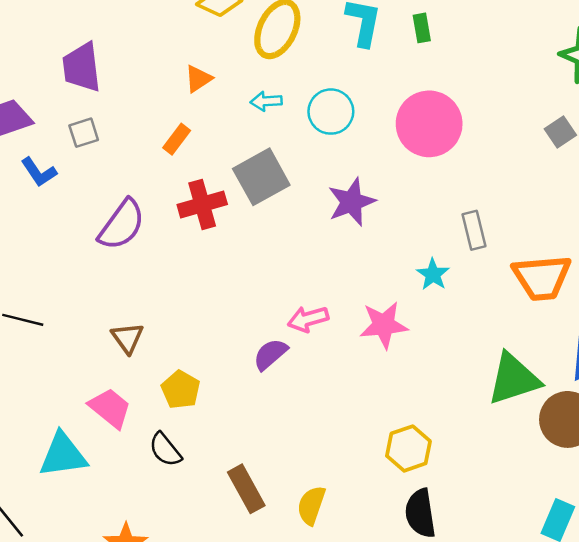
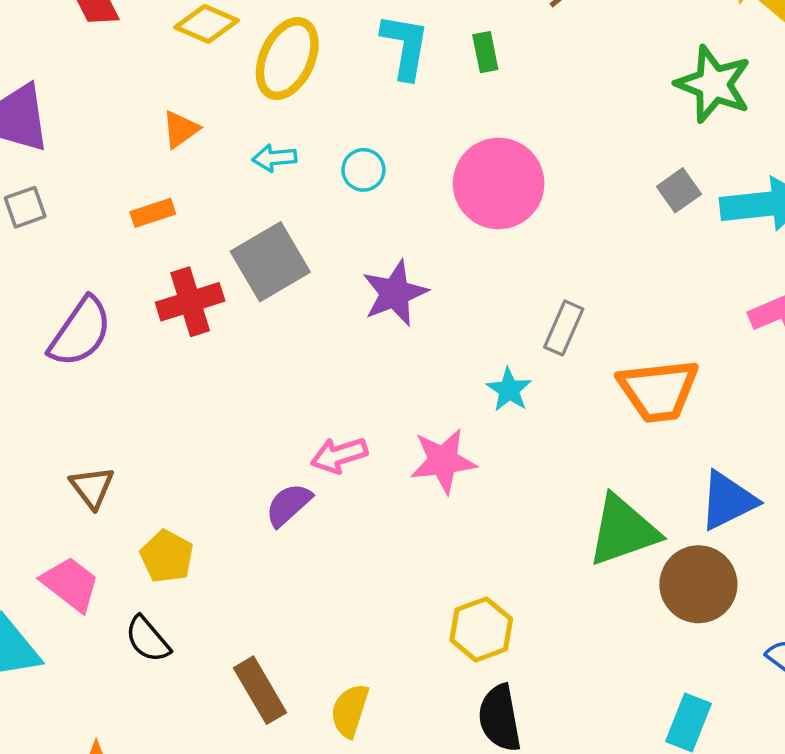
cyan circle: (331, 112) -> (363, 170), size x0.7
orange rectangle: (177, 139) -> (153, 213), turned 36
gray rectangle: (474, 230) -> (564, 328), turned 39

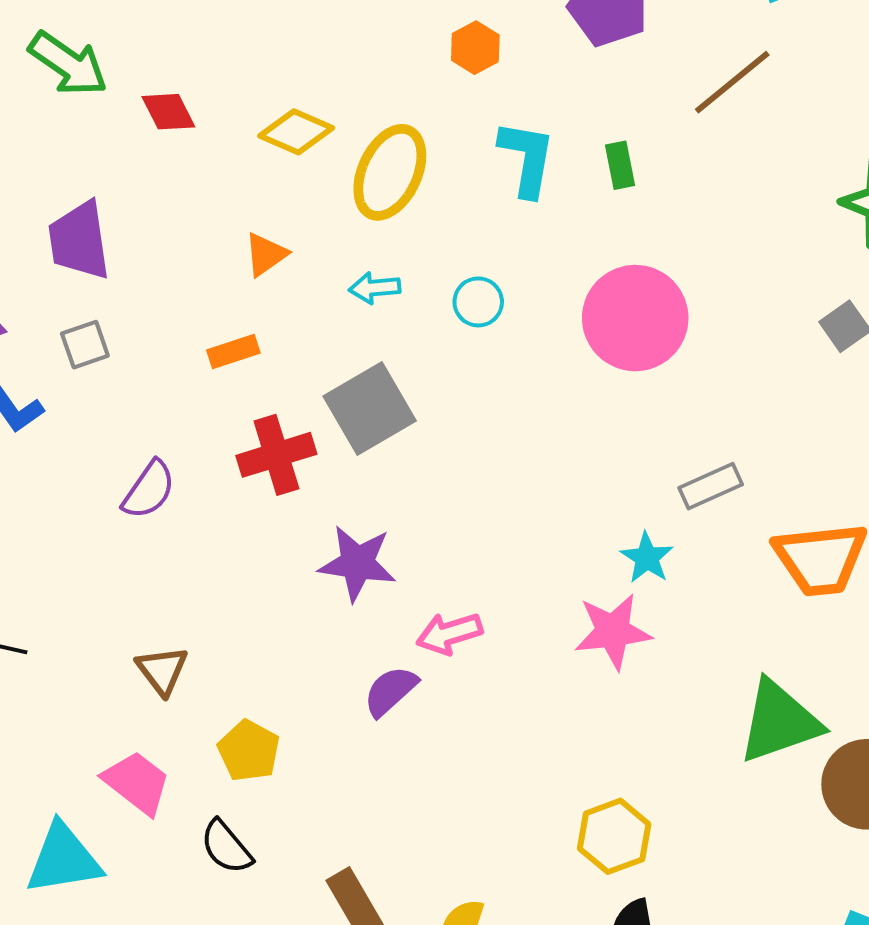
purple star: (395, 293) -> (357, 563), moved, turned 30
gray rectangle: (564, 328) -> (711, 486), turned 42
purple semicircle: (80, 332) -> (149, 490), size x0.7
pink star: (443, 461) -> (613, 631), moved

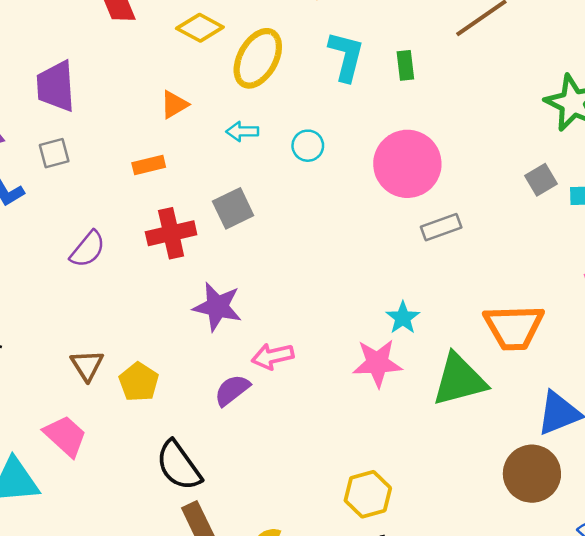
gray square: (370, 409) -> (233, 208), size x0.7
gray rectangle: (711, 486) -> (441, 227), moved
green triangle: (779, 722) -> (459, 380), moved
yellow pentagon: (249, 751) -> (139, 382), moved
black semicircle: (226, 847) -> (179, 465), moved, size x1.4

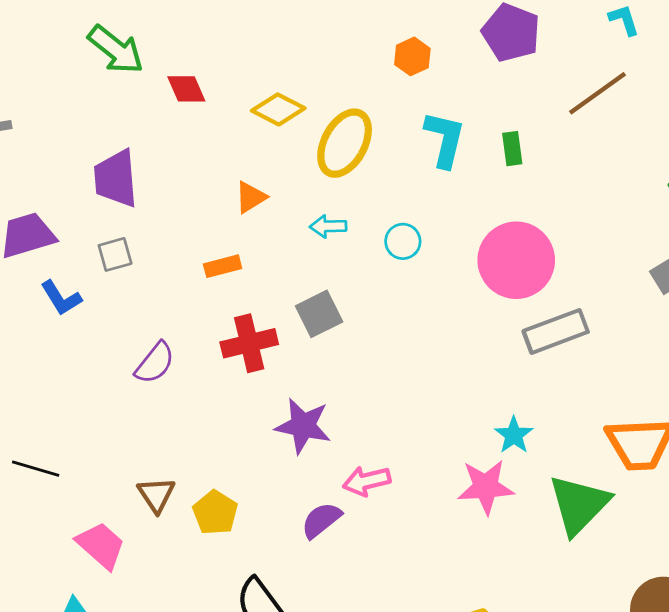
gray rectangle: (441, 227) -> (556, 331), size x1.4
green triangle: (459, 380) -> (579, 505), turned -30
pink trapezoid: (65, 436) -> (101, 545), moved

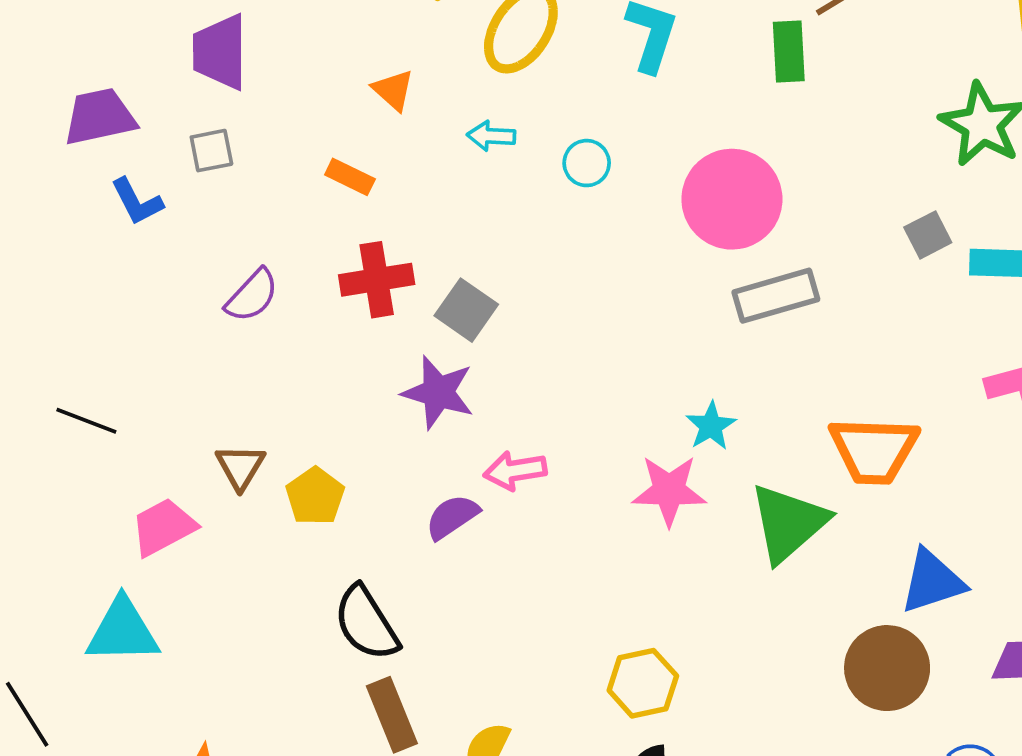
green rectangle: (512, 149) -> (789, 51), moved, size x1.4
orange triangle: (251, 197) -> (393, 90), turned -51
orange rectangle: (223, 266) -> (350, 177), turned 36
gray square: (319, 314) -> (466, 310), moved, turned -33
pink trapezoid: (101, 545) -> (163, 527), turned -74

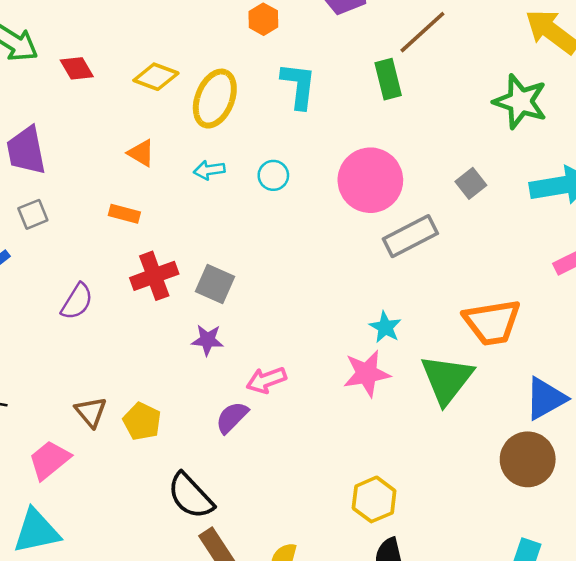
gray square: (928, 235) -> (471, 183), moved
purple star: (438, 392) -> (207, 340), size x0.7

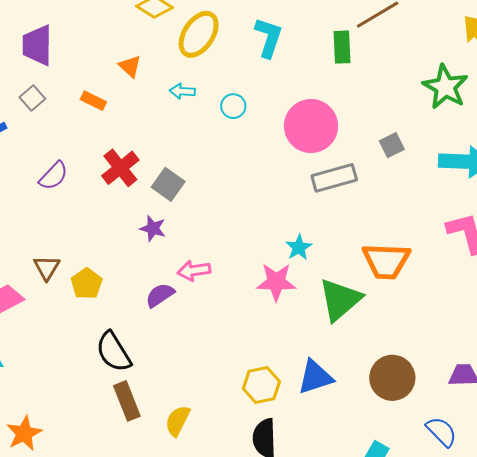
gray square: (33, 214) -> (32, 98), turned -30
orange rectangle: (124, 214) -> (93, 101), moved
red cross: (154, 276) -> (120, 168), turned -30
blue triangle: (546, 398) -> (315, 377), moved

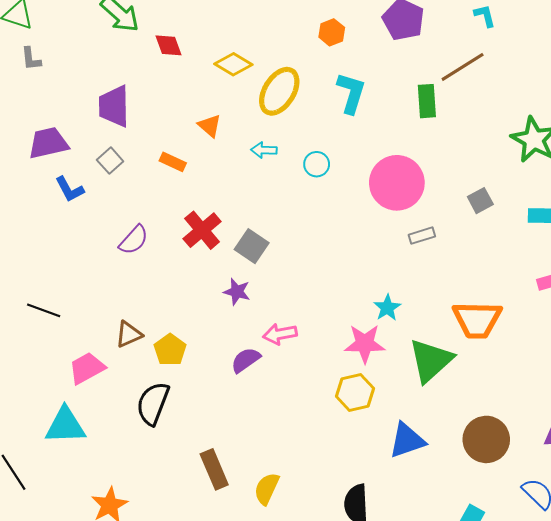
gray rectangle: (334, 178) -> (422, 236), size x0.6
brown triangle: (47, 268) -> (129, 334), turned 36
black semicircle: (114, 352) -> (153, 403), moved, turned 54
yellow hexagon: (261, 385) -> (355, 392), moved

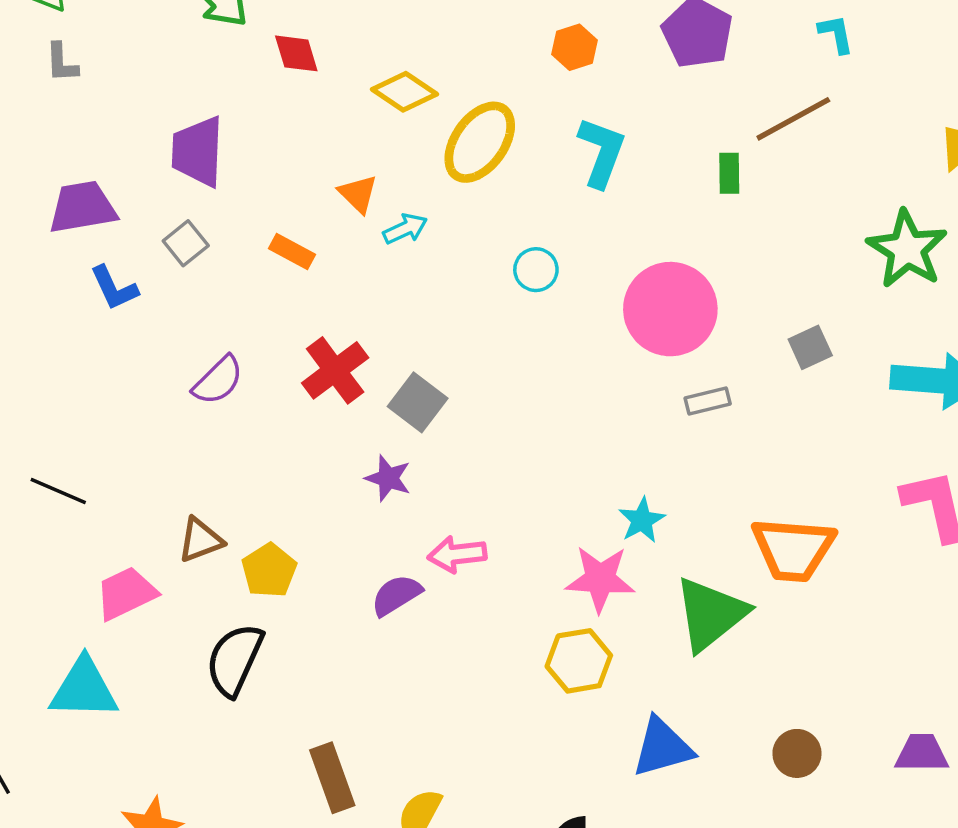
green rectangle: (427, 101) -> (729, 173), size x0.7
cyan arrow: (264, 150) -> (405, 229), moved, turned 150
brown circle: (486, 439) -> (797, 753), size x0.6

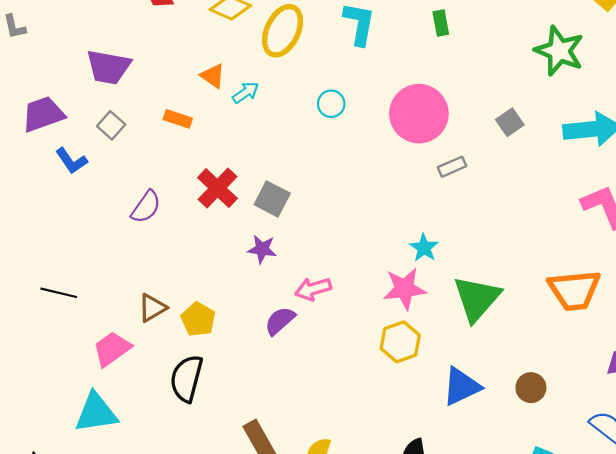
purple trapezoid: (198, 151) -> (108, 67), turned -72
orange trapezoid: (793, 549) -> (574, 290), moved
brown circle: (797, 753) -> (531, 388), moved

